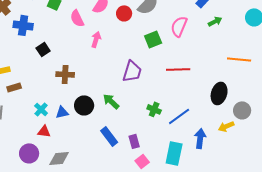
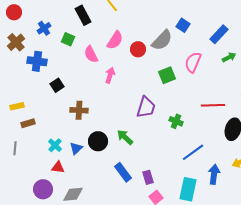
red line: (178, 69) -> (213, 105), moved
green cross: (154, 109) -> (176, 121), moved
blue triangle: (62, 112) -> (76, 148), turned -32

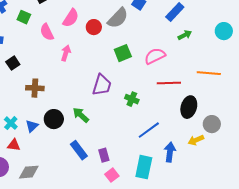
pink semicircle: (193, 62) -> (155, 56), moved, turned 40

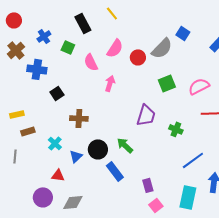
cyan cross: (11, 123) -> (55, 143), moved
blue rectangle: (79, 150) -> (115, 171), moved

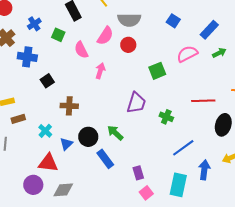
gray semicircle: (162, 48) -> (129, 20), moved, turned 45
pink semicircle: (199, 86) -> (187, 54), moved
red triangle: (58, 175) -> (48, 163), size x1.5

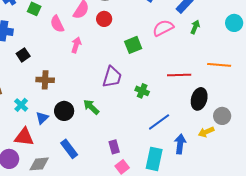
green arrow: (219, 53) -> (195, 27), turned -40
blue rectangle: (105, 159) -> (69, 149), moved

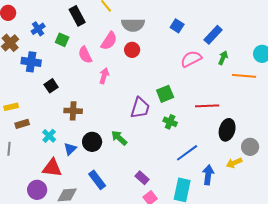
green square: (133, 45) -> (165, 94), moved
orange line: (219, 65) -> (244, 76), moved
purple rectangle: (114, 147) -> (142, 178), turned -32

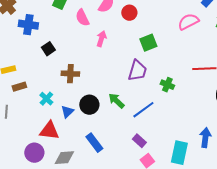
green square: (165, 94) -> (148, 43), moved
blue line: (187, 153) -> (143, 110), moved

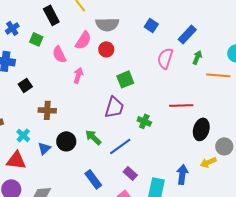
pink semicircle: (188, 22) -> (165, 58), turned -45
red triangle: (49, 131) -> (16, 160), moved
purple rectangle: (139, 141) -> (130, 173), moved
blue rectangle: (94, 143) -> (93, 179), moved

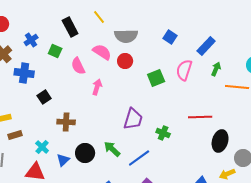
pink semicircle: (83, 40) -> (102, 52), turned -90
green square: (125, 79) -> (156, 78), moved

